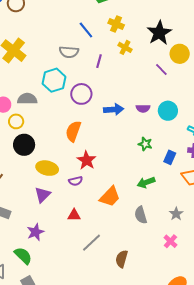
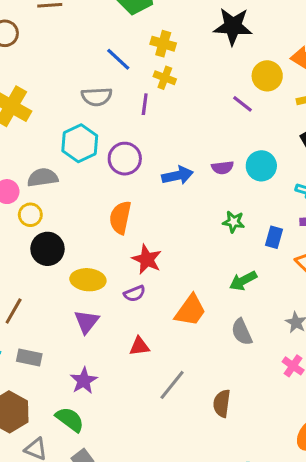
black star: (159, 33) -> (233, 26), moved, turned -30
yellow cross: (125, 47) -> (165, 78), moved

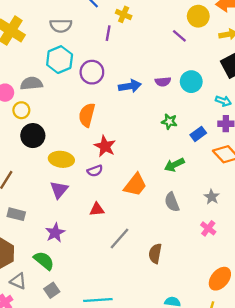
gray semicircle: (97, 97) -> (61, 26), moved
blue rectangle: (274, 237) -> (198, 134), turned 35

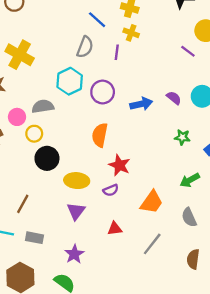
gray semicircle: (61, 26) -> (85, 47), moved, turned -65
purple semicircle: (163, 82) -> (174, 98), turned -133
gray line: (119, 239) -> (152, 244), moved
brown semicircle: (155, 254) -> (193, 259), moved

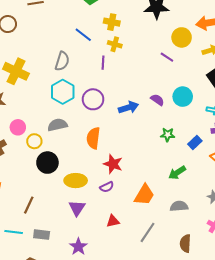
gray semicircle: (85, 47) -> (62, 61), moved
gray semicircle: (43, 106) -> (57, 125), moved
gray semicircle: (189, 217) -> (179, 206), turned 114

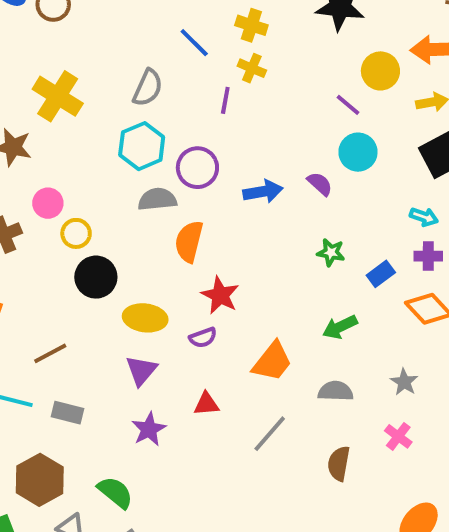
cyan circle: (183, 97) -> (358, 152), moved
gray semicircle: (57, 125) -> (157, 199), moved
brown line: (29, 205) -> (50, 353), turned 30
purple star: (78, 247) -> (149, 429), moved

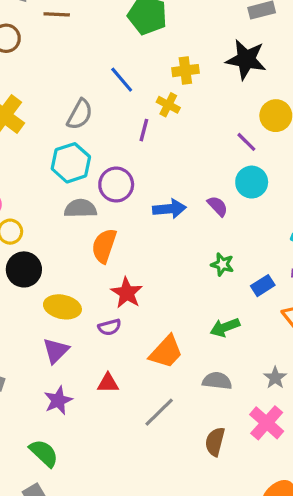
yellow cross: (251, 25) -> (185, 71), moved, turned -30
pink cross: (398, 436) -> (267, 423), size x1.5
green semicircle: (115, 492) -> (44, 453), moved

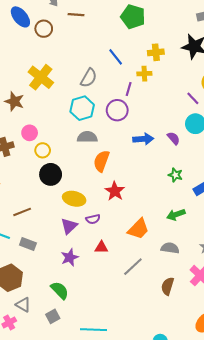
yellow cross: (168, 105) -> (144, 74), turned -32
purple circle: (116, 185) -> (117, 110), moved
purple semicircle: (110, 327) -> (93, 219), moved

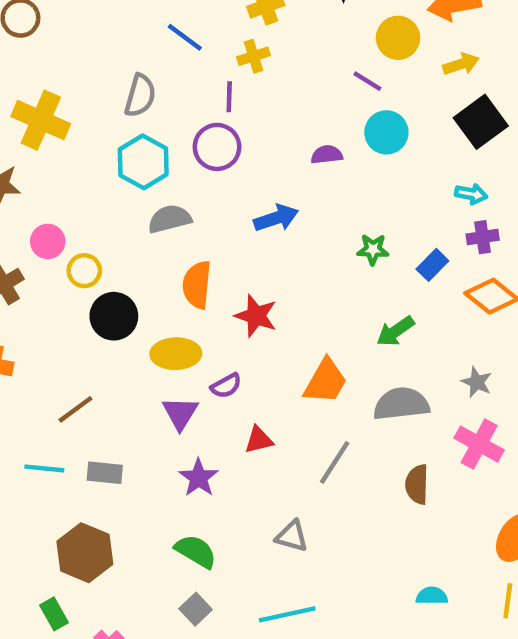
purple semicircle: (174, 138) -> (327, 155), moved, turned -40
blue arrow: (143, 139) -> (276, 218), moved
orange semicircle: (101, 161) -> (197, 285), moved
gray semicircle: (170, 248) -> (401, 404), size x1.4
gray triangle: (23, 305) -> (292, 536), moved

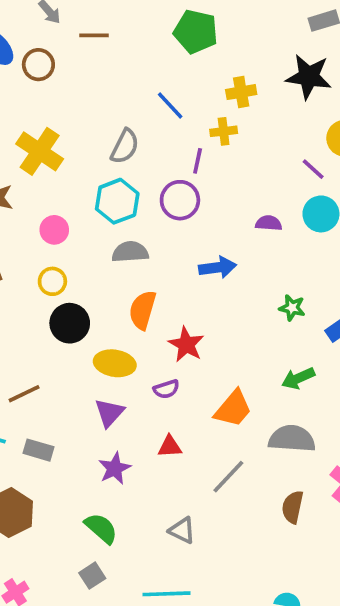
pink circle: (48, 241) -> (54, 230), moved
purple semicircle: (226, 386) -> (166, 389), moved

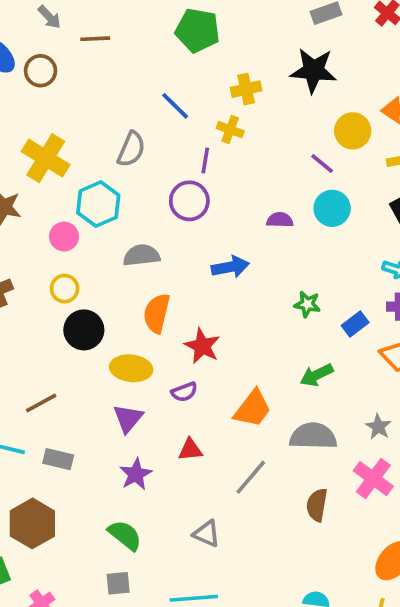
yellow cross: (224, 131) -> (230, 130), turned 30
cyan hexagon: (117, 201) -> (98, 204), moved
gray square: (92, 576) -> (118, 583), turned 30

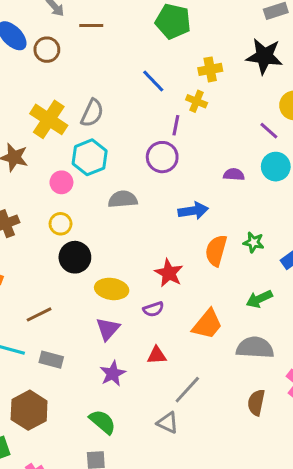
gray semicircle: (131, 149) -> (92, 113), moved
orange semicircle: (157, 313) -> (216, 251), moved
gray line: (251, 477) -> (187, 390), moved

